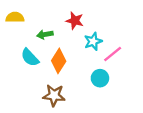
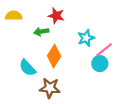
red star: (75, 21) -> (56, 16), moved
cyan semicircle: (30, 57) -> (27, 68), moved
cyan circle: (100, 78) -> (100, 64), moved

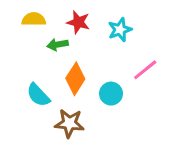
yellow semicircle: (14, 16) -> (34, 19), moved
cyan star: (86, 38) -> (120, 30), moved
cyan circle: (100, 64) -> (111, 94), moved

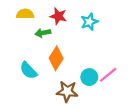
pink line: (145, 70) -> (108, 75), moved
cyan circle: (111, 94) -> (89, 77), moved
brown star: (69, 123) -> (67, 91), moved

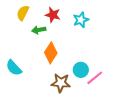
yellow semicircle: (25, 14) -> (23, 13), turned -63
cyan semicircle: (28, 70) -> (14, 68), moved
pink line: (108, 75) -> (95, 78), moved

